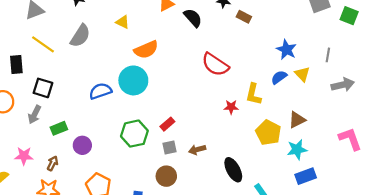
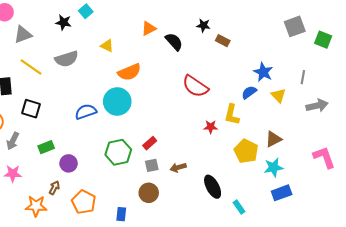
gray semicircle: (80, 36) -> (66, 59), turned 40
blue semicircle: (279, 77) -> (249, 92), moved
gray arrow: (35, 114) -> (13, 141), moved
brown arrow: (53, 163) -> (54, 188), moved

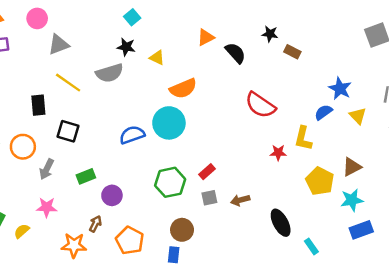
black star: (63, 22) -> (126, 47), moved
brown circle: (149, 193) -> (182, 230), moved

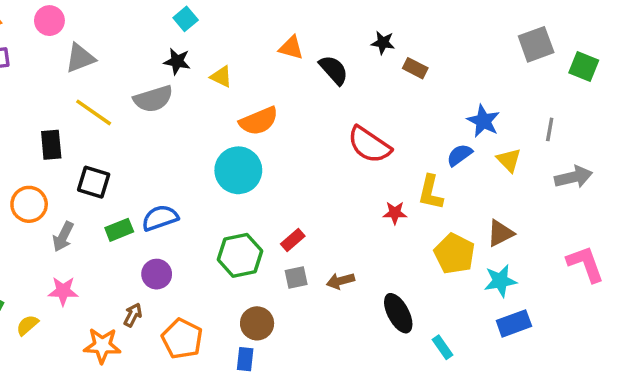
orange triangle: (206, 37) -> (291, 48), turned 42
blue semicircle: (132, 135) -> (160, 218), moved
green rectangle: (86, 176) -> (119, 230), moved

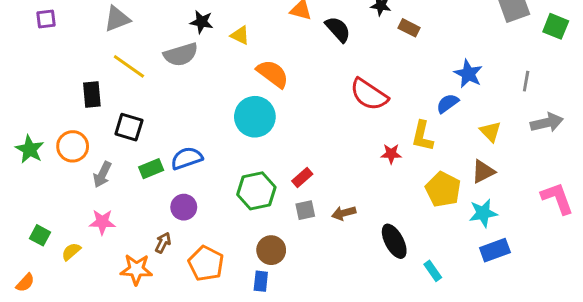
orange semicircle: (259, 121) -> (273, 74), turned -120
yellow triangle: (509, 160) -> (491, 132), moved

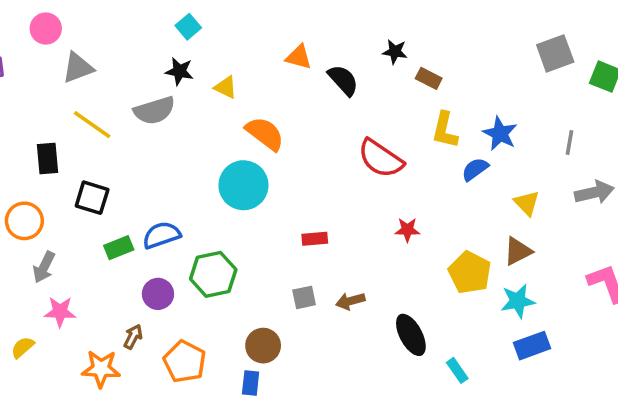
yellow L-shape: (422, 136) -> (445, 130), moved
gray arrow: (102, 175) -> (44, 267), moved
red rectangle: (302, 177) -> (315, 239), moved, turned 36
green hexagon: (256, 191) -> (213, 274), moved

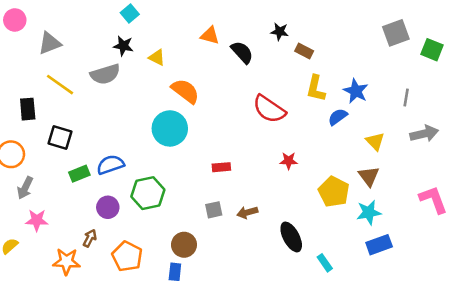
pink circle: (46, 28) -> (15, 20), moved
brown triangle: (518, 251) -> (369, 176), turned -40

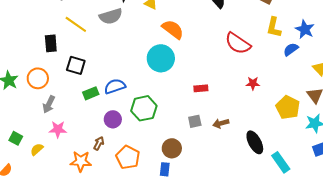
cyan rectangle: (325, 263) -> (281, 162), size x1.5

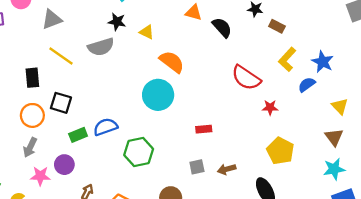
yellow L-shape: (274, 27) -> (287, 59), turned 30
orange circle: (38, 78) -> (32, 115), moved
red star: (253, 83) -> (270, 107), moved
yellow pentagon: (288, 107) -> (280, 151), moved
purple circle: (113, 119) -> (64, 165), moved

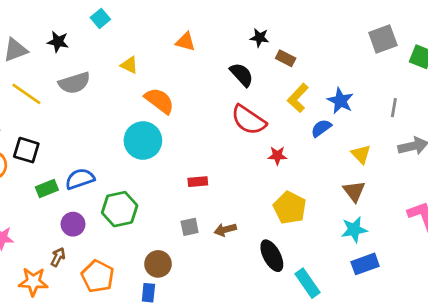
black star: (117, 22) -> (58, 42), moved
black semicircle: (222, 27) -> (242, 75), moved
purple circle: (64, 165) -> (73, 224), moved

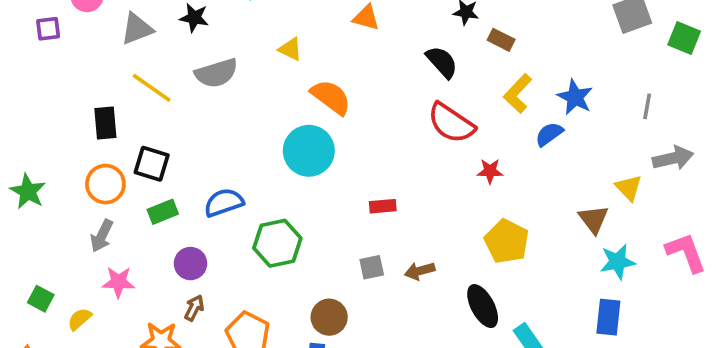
yellow triangle: (361, 154) -> (629, 188), moved
green rectangle: (47, 188) -> (163, 212), moved
purple circle: (73, 224) -> (190, 264), moved
cyan star: (354, 230) -> (618, 262), moved
blue rectangle: (365, 264) -> (608, 317), turned -64

